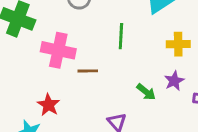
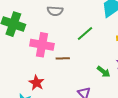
green line: (121, 36) -> (85, 34), turned 48

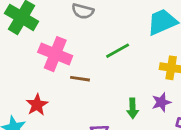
green arrow: (104, 72) -> (133, 108), turned 40

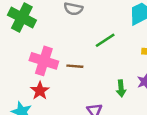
pink cross: (55, 54) -> (44, 61), moved

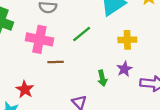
pink cross: (44, 61) -> (39, 39), moved

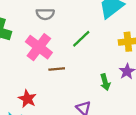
pink cross: (39, 39) -> (39, 47), turned 30

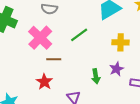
red star: (27, 99) -> (44, 82), moved

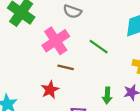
green line: (79, 35) -> (99, 47), turned 60

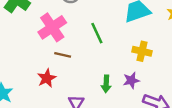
green line: (99, 47) -> (97, 33), turned 30

